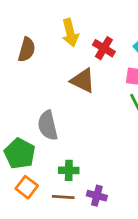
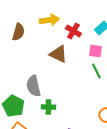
yellow arrow: (70, 33) -> (49, 20), turned -84
green cross: (69, 170) -> (48, 107), moved

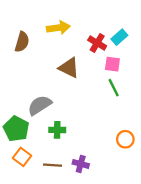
red cross: (73, 31) -> (97, 43), moved
gray semicircle: (33, 86) -> (40, 105), turned 70

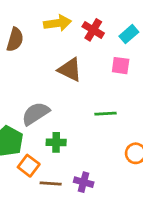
red cross: (97, 43) -> (93, 30), moved
green line: (114, 88) -> (105, 114), moved, turned -66
orange square: (22, 157) -> (29, 166), moved

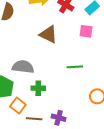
gray semicircle: (36, 114) -> (23, 67), turned 40

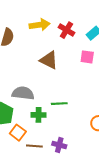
green line: (75, 67) -> (59, 104), moved

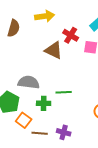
red cross: (66, 30) -> (71, 35), moved

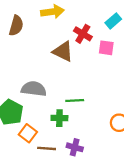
green cross: (44, 103) -> (59, 118), moved

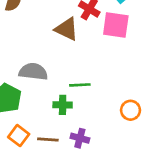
pink square: (106, 48) -> (116, 25), size x1.5
orange square: (28, 133) -> (19, 136), moved

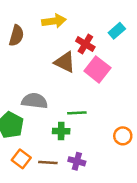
pink square: (116, 25) -> (97, 69), moved, turned 30

